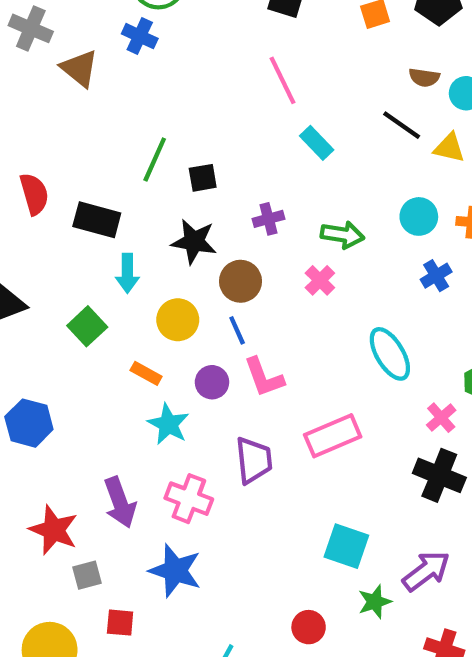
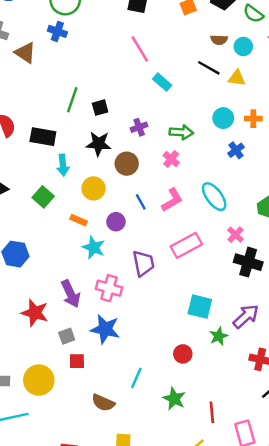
blue line: (237, 330) -> (141, 202), moved
pink L-shape: (264, 377) -> (172, 200), moved, turned -95
pink cross: (441, 418) -> (236, 235), moved
gray square: (87, 575) -> (67, 336), moved

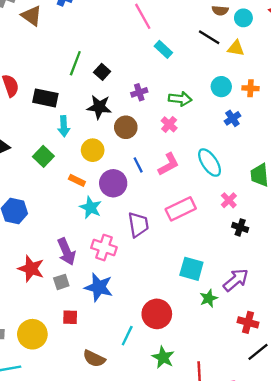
black square: (100, 108) -> (102, 72), turned -35
purple circle: (116, 222) -> (113, 183), size x1.5
black cross: (248, 262) -> (240, 227), size x0.6
gray square: (67, 336) -> (61, 282), moved
red circle: (183, 354) -> (157, 314), moved, size x1.6

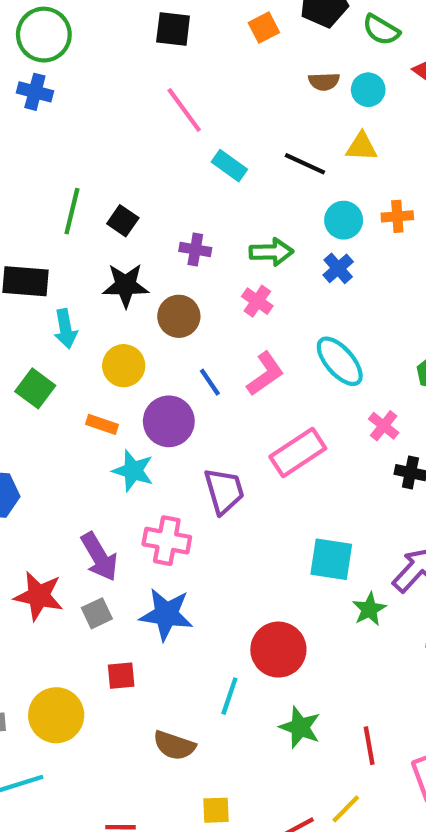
black line: (209, 37) -> (305, 164), moved
purple cross: (139, 92) -> (195, 250), turned 35
blue cross: (232, 118) -> (338, 268), moved

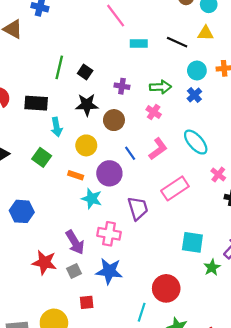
cyan rectangle: (229, 166) -> (139, 44), turned -35

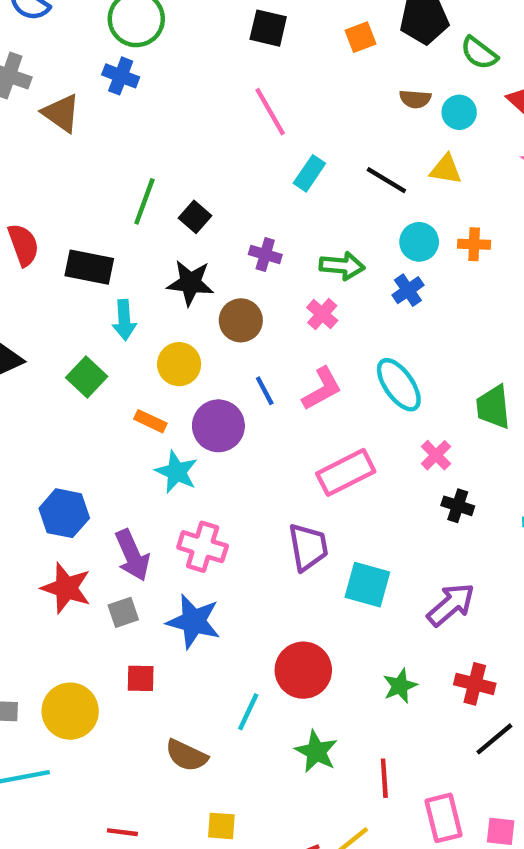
cyan rectangle: (139, 44) -> (309, 173), turned -63
purple trapezoid: (138, 208) -> (308, 547), moved
blue hexagon: (22, 211) -> (64, 513), moved
green star: (212, 267) -> (400, 686), moved

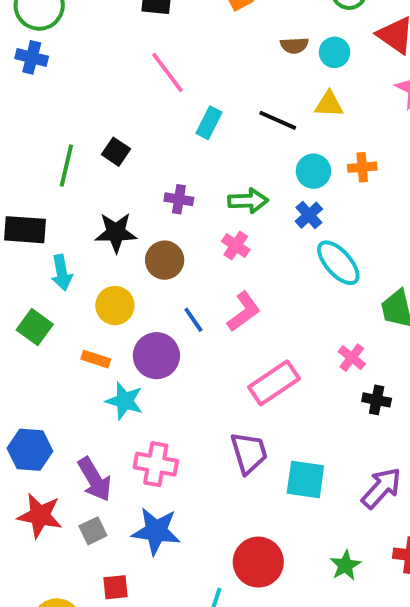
black square: (195, 217) -> (116, 152), moved
cyan ellipse: (399, 385) -> (338, 263), moved

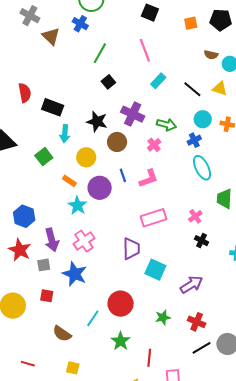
green line: (66, 166) -> (100, 53), moved
purple cross: (179, 199) -> (133, 114), size x1.6
pink cross: (156, 464) -> (84, 241), turned 30

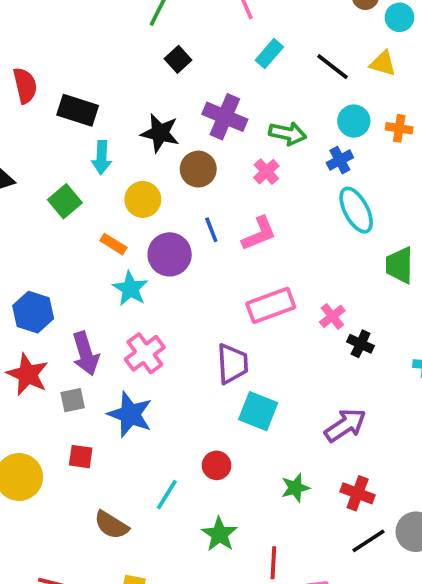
pink cross: (195, 216) -> (332, 316), moved
cyan square: (155, 270) -> (258, 411), moved
red circle: (121, 304) -> (217, 465), size x0.6

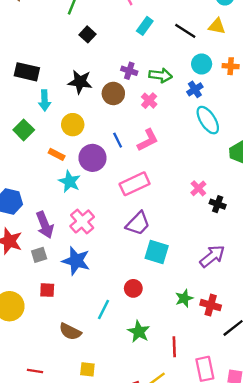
purple cross: (225, 117) -> (129, 71), moved, size x0.6
brown circle: (198, 169) -> (113, 93), moved
pink rectangle: (271, 305) -> (135, 184), moved
purple trapezoid: (232, 364) -> (138, 223), turned 52
red cross: (358, 493) -> (211, 305), moved

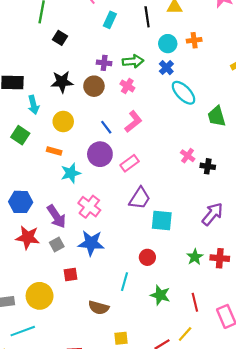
black line: (185, 31) -> (147, 17), turned 60
purple circle: (92, 158) -> (100, 154), moved
cyan star: (70, 182) -> (71, 173), turned -30
pink rectangle: (135, 184) -> (130, 163), size x0.7

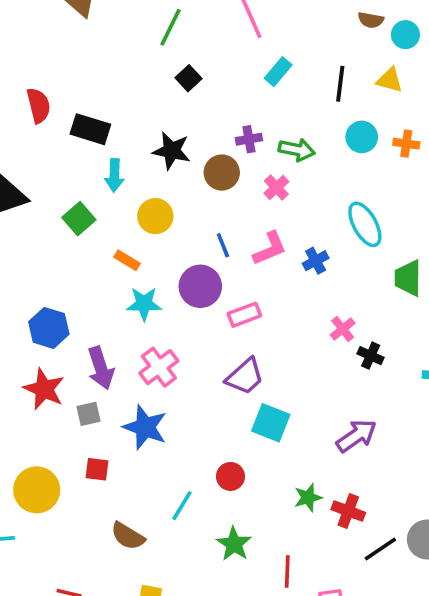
purple cross: (104, 63) -> (249, 139), turned -32
blue cross: (166, 68) -> (316, 261), moved

